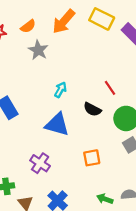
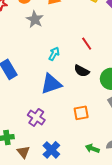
red line: (110, 88) -> (87, 44), moved
blue triangle: (57, 124) -> (51, 84), turned -35

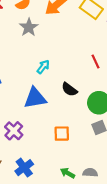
red line: (87, 44) -> (95, 61), moved

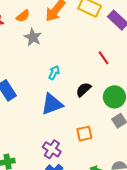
black semicircle: (69, 89) -> (84, 90), turned 112
purple cross: (14, 131) -> (52, 149), moved

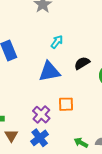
orange square: (84, 134) -> (66, 104), moved

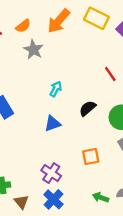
blue triangle: (49, 72) -> (53, 124), size x0.7
orange square: (66, 104) -> (91, 156), moved

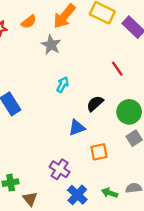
gray star: (33, 50) -> (51, 45), moved
blue triangle: (53, 124) -> (77, 128), moved
blue cross: (53, 199) -> (77, 195), moved

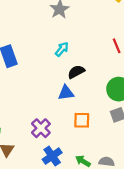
black semicircle: (95, 103) -> (76, 72), moved

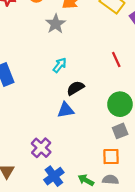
orange square: (82, 120) -> (111, 157), moved

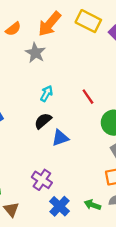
red line: (116, 59) -> (88, 97), moved
black semicircle: (75, 88) -> (43, 121), moved

